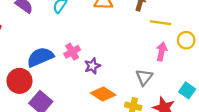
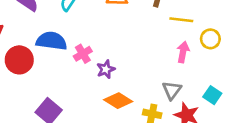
blue semicircle: (40, 57) -> (51, 41), moved, turned 32
gray triangle: (144, 77) -> (172, 90), moved
red circle: (19, 81) -> (19, 60), moved

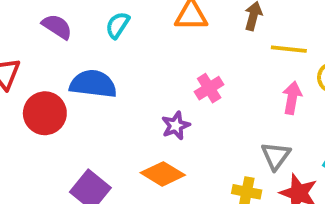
pink cross: (83, 54) -> (209, 88), moved
orange diamond: (118, 101) -> (163, 174), moved

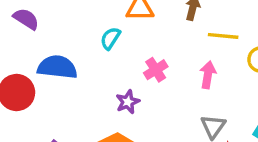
cyan semicircle: (117, 25) -> (110, 38), moved
pink arrow: (292, 98) -> (208, 75), moved

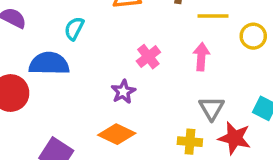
cyan semicircle: (110, 38) -> (74, 28), moved

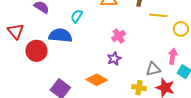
pink arrow: (201, 57) -> (173, 56), moved
purple star: (123, 92) -> (114, 59), moved
gray triangle: (212, 108) -> (153, 69), turned 42

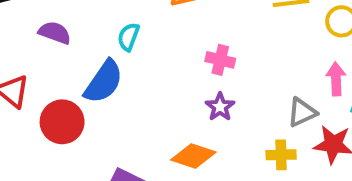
blue semicircle: (60, 35) -> (104, 82), turned 130
pink cross: (119, 36) -> (220, 60), turned -32

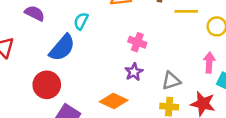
gray triangle: (302, 112) -> (171, 81), moved
red circle: (62, 122) -> (47, 85), moved

